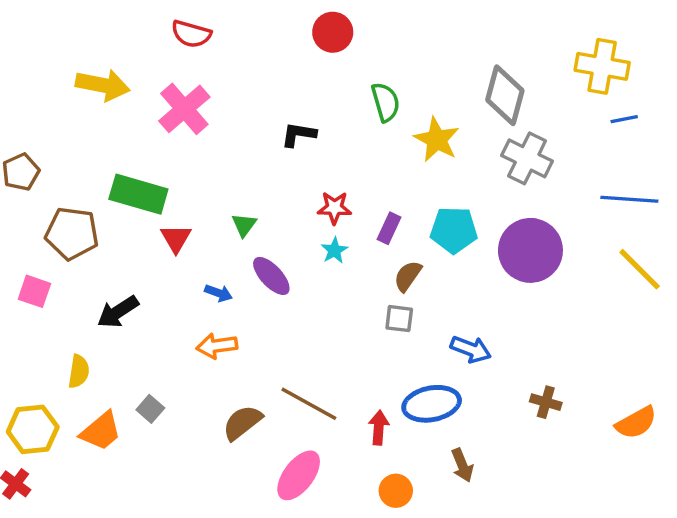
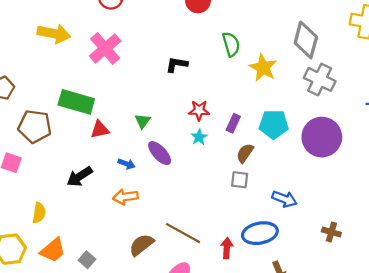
red triangle: (176, 238) -> (100, 130), turned 48
black arrow: (118, 312) -> (80, 177), moved
gray square: (150, 409) -> (87, 260), moved

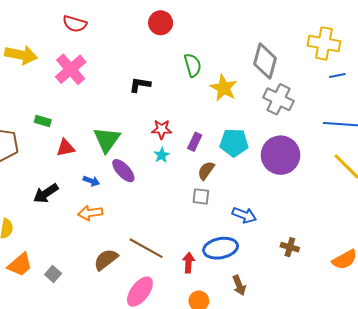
green rectangle: (76, 102) -> (43, 121), size x0.5
green triangle: (143, 121) -> (107, 140), size x1.8

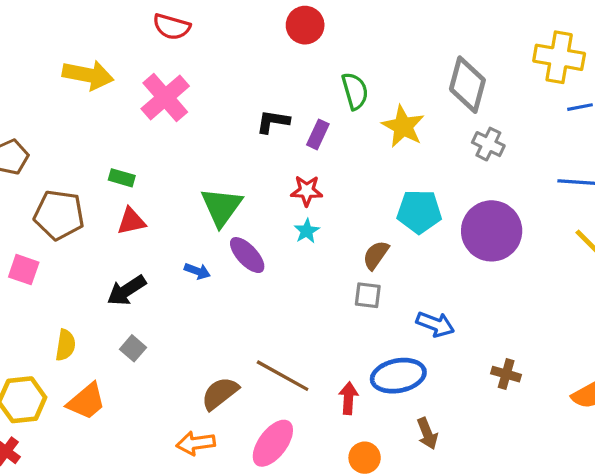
gray cross: (278, 99) -> (488, 144), size x0.7
purple rectangle: (195, 142) -> (318, 134), moved
red triangle: (65, 148) -> (131, 221), moved
orange arrow: (90, 213) -> (196, 443), moved
gray square: (53, 274) -> (133, 348), moved

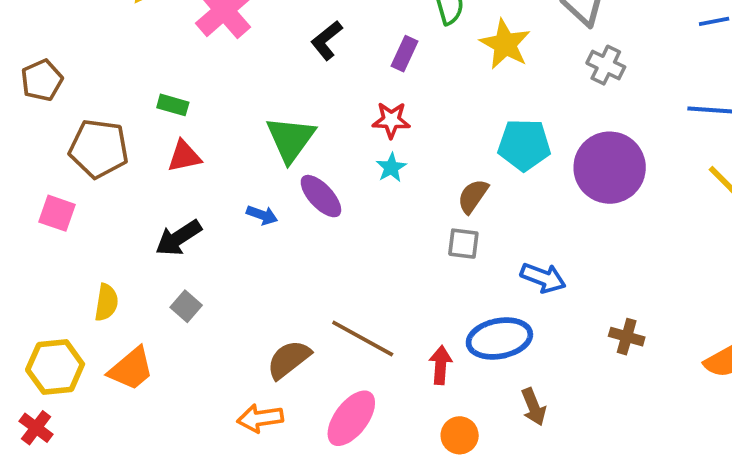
black L-shape: (273, 122) -> (327, 40), moved, turned -48

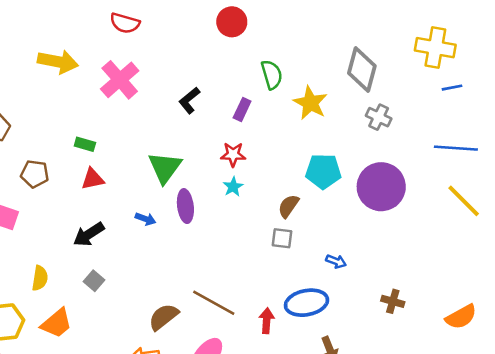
brown pentagon: (99, 149) -> (35, 174), size x0.7
purple ellipse: (321, 196) -> (185, 206), turned 36
blue arrow: (543, 278) -> (336, 261), size x0.7

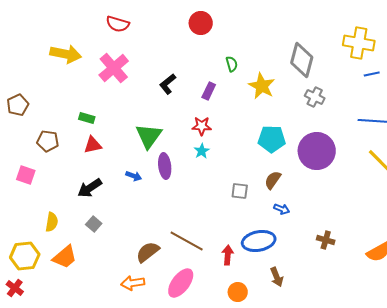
green semicircle: (272, 75) -> (232, 64), size x0.7
brown semicircle: (288, 206) -> (273, 180), moved

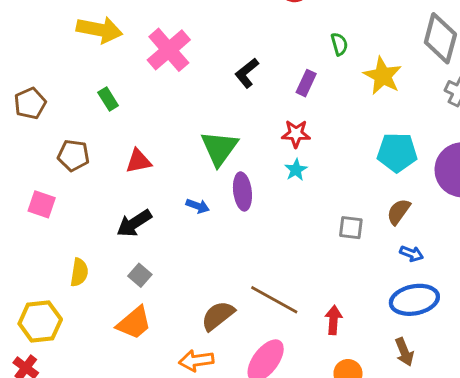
green rectangle: (87, 118) -> (108, 99), moved, turned 42
blue ellipse: (259, 241) -> (414, 300), moved
orange trapezoid: (65, 257) -> (134, 323), moved

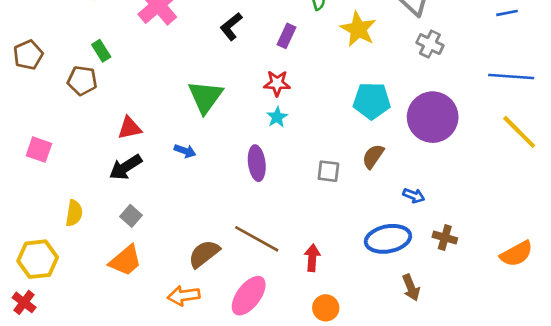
brown pentagon: (73, 155) -> (82, 81), moved
red triangle: (138, 161) -> (130, 128), moved
purple ellipse: (242, 191) -> (257, 163), moved
blue arrow: (412, 254) -> (414, 196), moved
brown arrow: (404, 352) -> (411, 288), moved

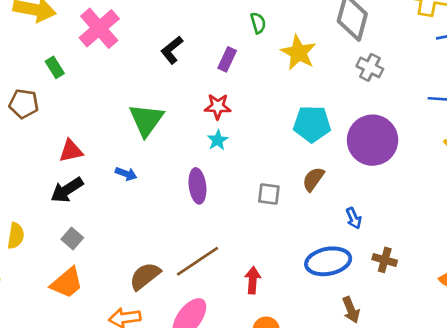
green rectangle: (101, 51) -> (55, 67), moved
blue arrow: (414, 196) -> (354, 218), turned 45
brown line: (257, 239) -> (197, 261), turned -63

